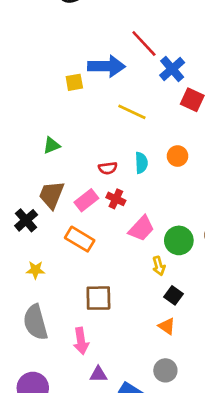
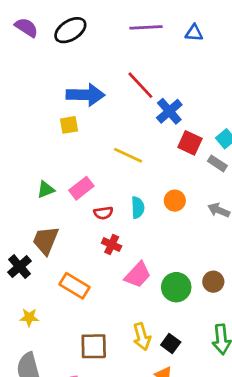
blue arrow: (106, 66) -> (85, 95), moved
pink rectangle: (86, 200) -> (81, 188), moved
yellow arrow: (159, 266) -> (142, 337), moved, size x1.4

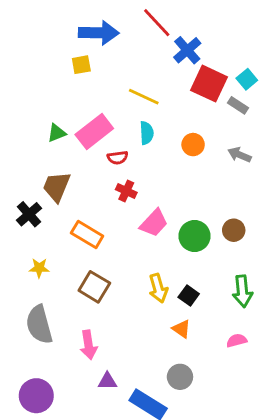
red square: (190, 143) -> (209, 84), size x1.4
pink rectangle: (81, 188) -> (94, 131), size x1.4
cyan semicircle: (138, 207) -> (147, 133), moved
brown square: (94, 346) -> (94, 287), moved, turned 32

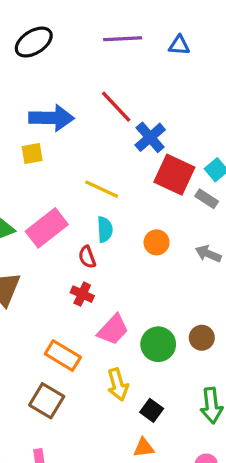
red semicircle: (118, 158) -> (87, 257), moved, turned 78
orange rectangle: (87, 235) -> (63, 356), moved
yellow arrow: (158, 288) -> (118, 385), moved
orange triangle: (181, 329) -> (144, 448), turned -42

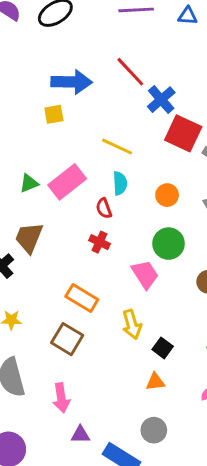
pink trapezoid: (113, 330) -> (145, 274), moved, turned -76
green circle: (158, 344) -> (169, 244), moved

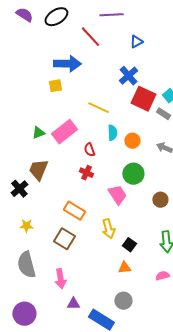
blue triangle: (188, 16) -> (136, 42), moved, turned -32
red line: (130, 72) -> (90, 37), moved
cyan semicircle: (120, 183) -> (112, 133), moved

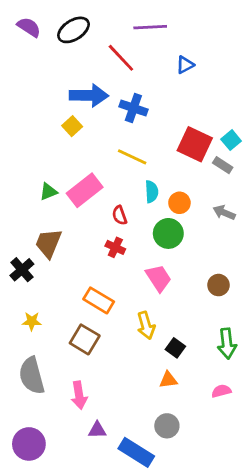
blue cross: (128, 76) -> (133, 108), moved, turned -30
yellow square: (55, 86) -> (72, 126), turned -32
green circle: (133, 174) -> (168, 233), moved

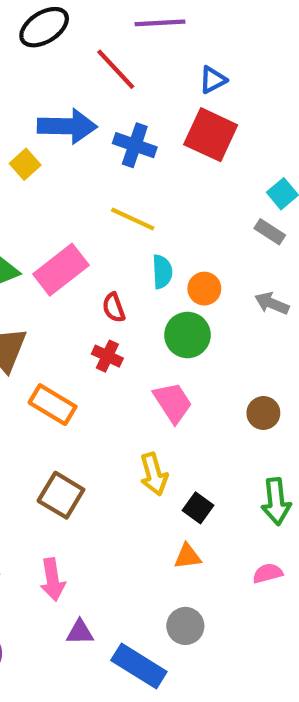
yellow square: (72, 126) -> (25, 164), moved
red square: (195, 144) -> (211, 135), moved
orange rectangle: (99, 300) -> (53, 405), moved

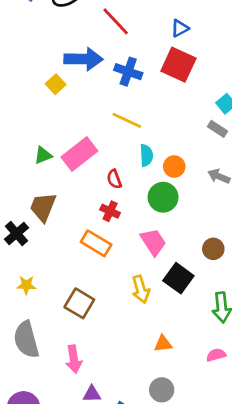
orange rectangle: (53, 405) -> (96, 243), moved
black square: (198, 508) -> (178, 278), moved, size x1.5

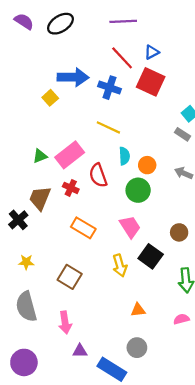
red line: (116, 21) -> (122, 58), moved
red semicircle: (114, 179) -> (98, 175), size x1.5
red cross: (110, 211) -> (71, 188), moved

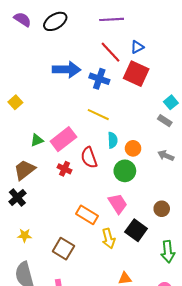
yellow square: (50, 98) -> (15, 102), moved
brown trapezoid: (40, 198) -> (25, 170), moved, turned 30
orange rectangle: (83, 228) -> (87, 215), moved

